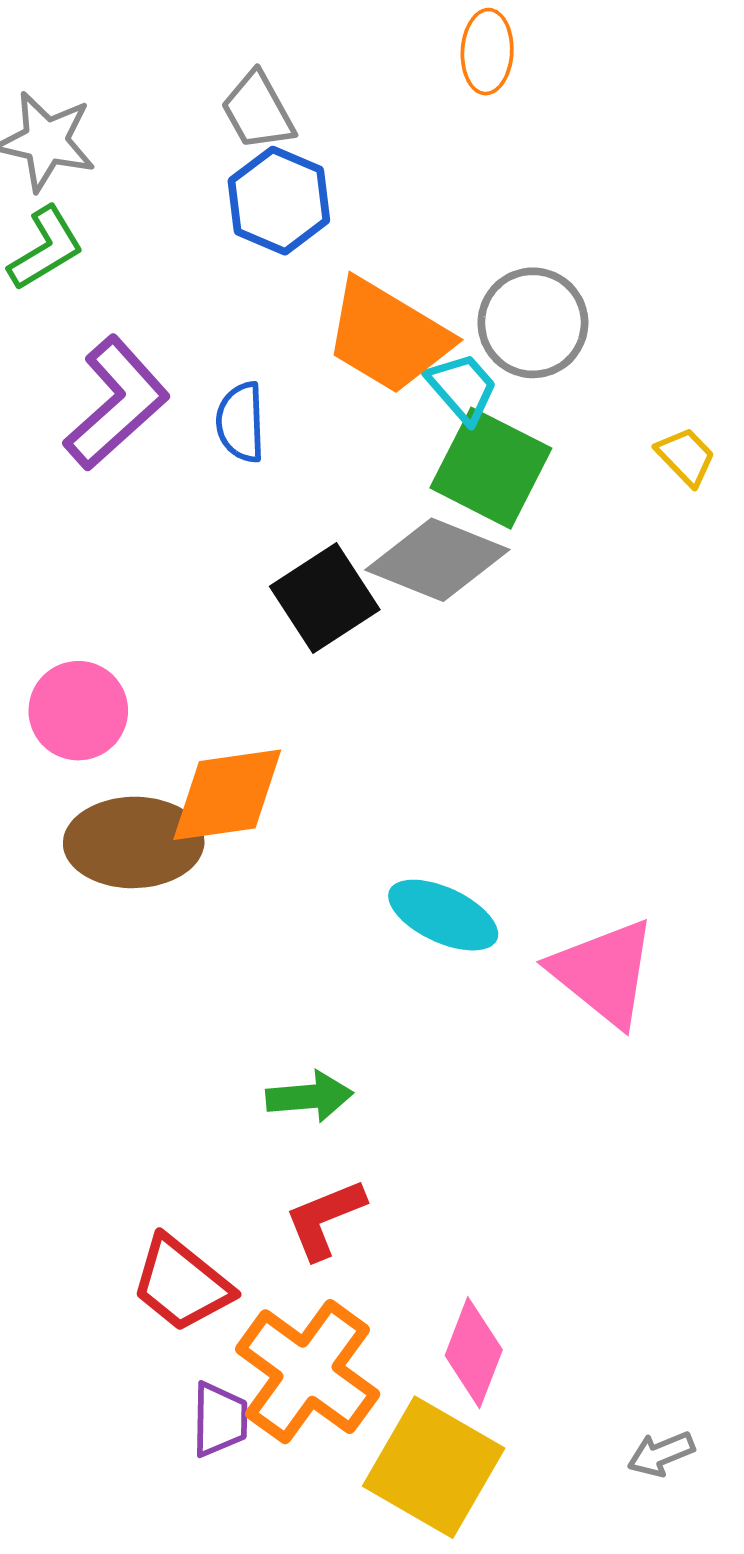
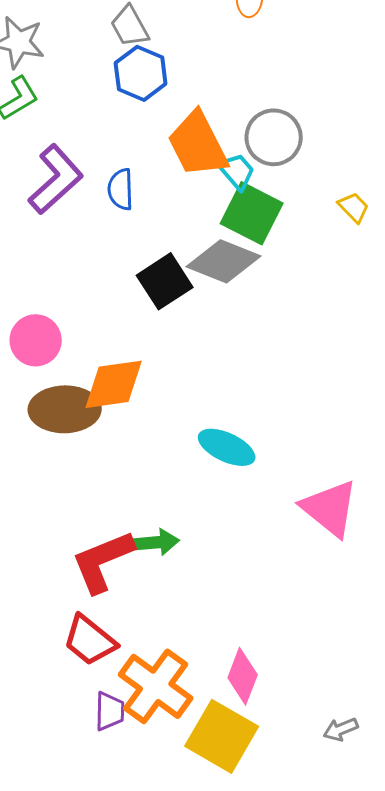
orange trapezoid: (388, 336) -> (198, 144), turned 32
pink triangle: (604, 972) -> (330, 508), moved
red L-shape: (325, 1219) -> (103, 561), moved, size x1.5

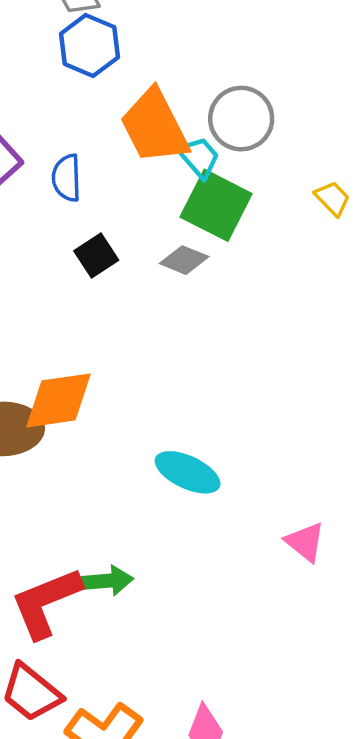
gray diamond: (224, 261) -> (184, 260), size x0.6
black square: (165, 281) -> (96, 255), moved, size x0.7
pink triangle: (330, 508) -> (305, 542), size x0.6

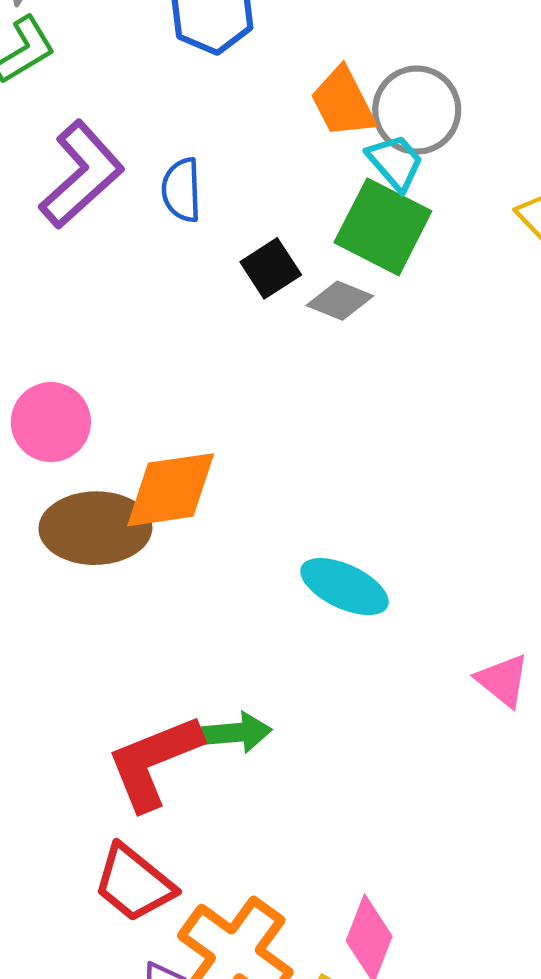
orange trapezoid: (154, 127) -> (343, 102), moved, size x0.7
cyan trapezoid: (199, 157) -> (395, 162), moved
black square: (96, 255) -> (271, 268), moved

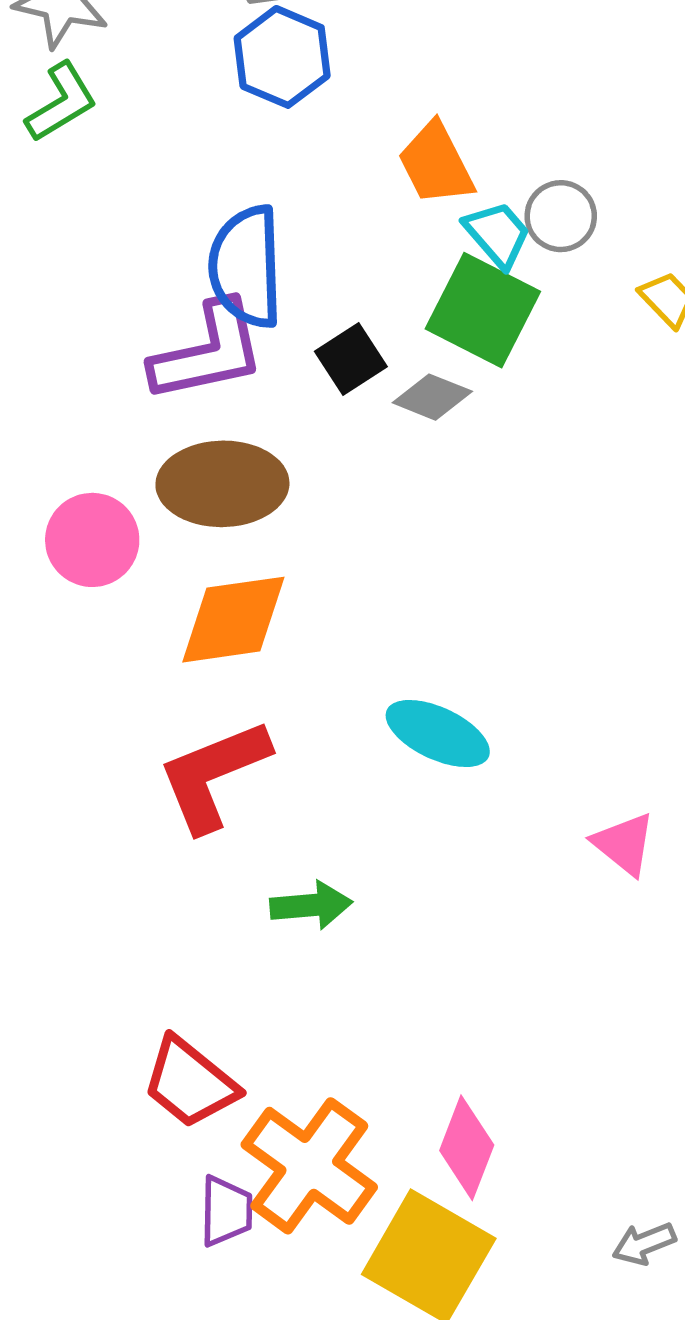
gray circle: (417, 110) -> (561, 216), moved, size x0.7
purple L-shape: (82, 175) -> (208, 352), moved, turned 30
blue semicircle: (182, 190) -> (246, 267), size x1.6
brown ellipse: (95, 528) -> (222, 484), moved
red L-shape: (154, 762) -> (213, 775), moved

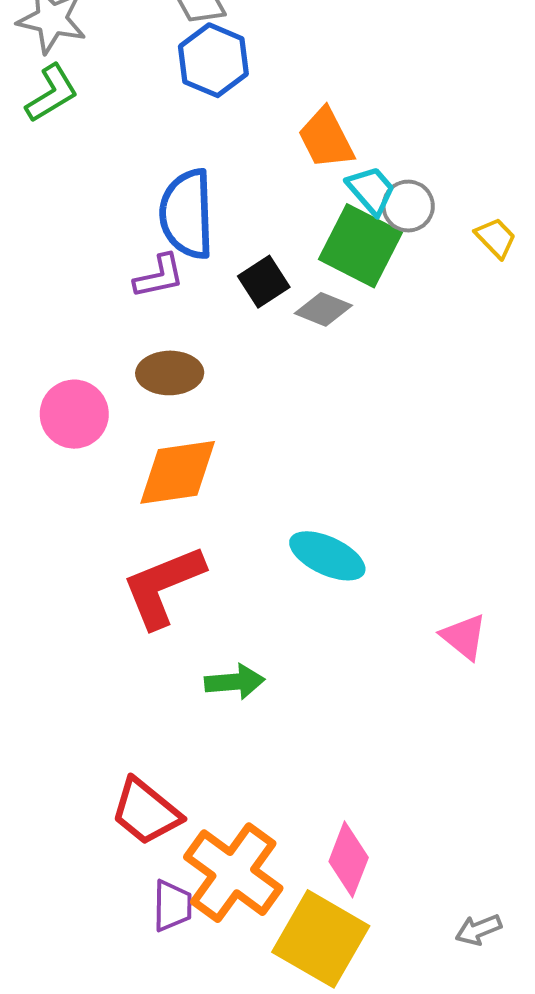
gray circle: (561, 216) -> (408, 206), moved
purple L-shape: (208, 352) -> (159, 276), size x0.6
brown ellipse: (222, 484) -> (170, 373), size x0.7

